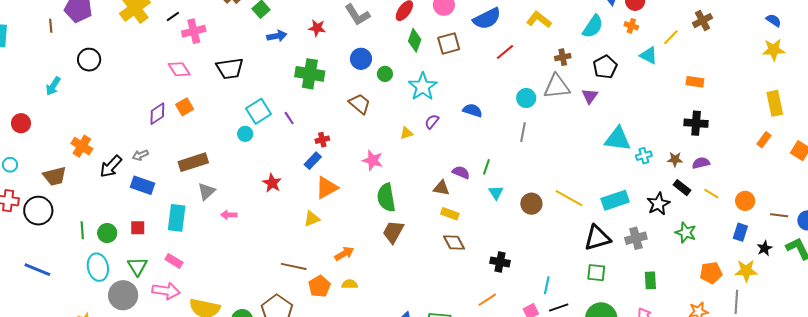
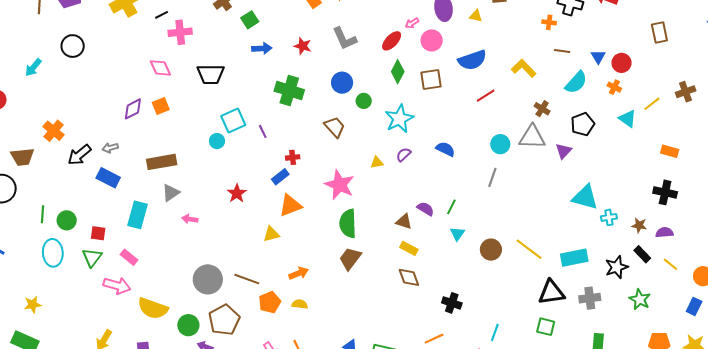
brown cross: (563, 57) -> (542, 109), turned 35
pink star: (373, 160) -> (340, 185), size x1.4
red square: (138, 228) -> (98, 233), moved
gray circle: (123, 295) -> (208, 279), moved

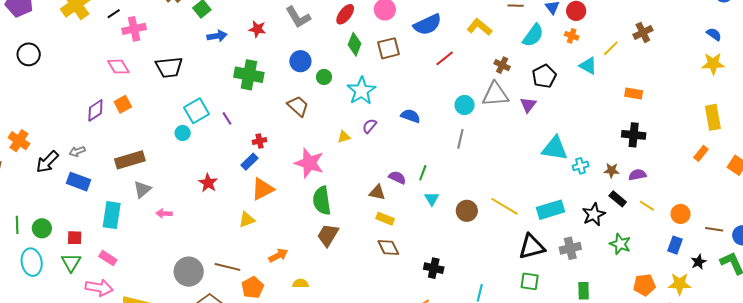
yellow semicircle: (300, 304) -> (301, 284), moved

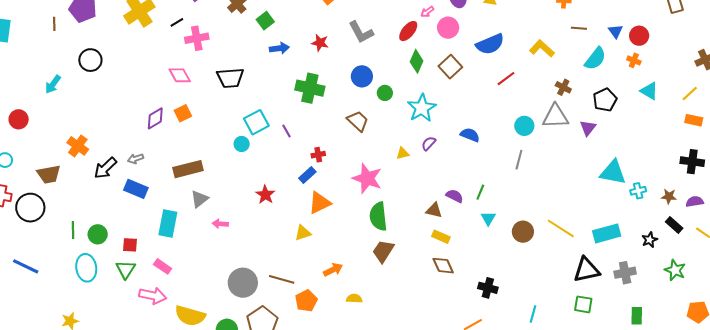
brown square: (389, 48) -> (450, 67), turned -30
yellow line: (611, 48) -> (690, 93), moved
black star: (594, 214) -> (650, 240), size x0.7

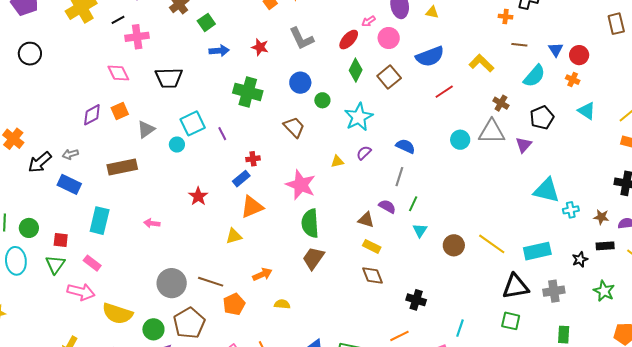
gray line: (519, 160) -> (399, 177), moved
gray triangle: (199, 199) -> (146, 129), moved
black rectangle: (674, 225) -> (605, 246), turned -48

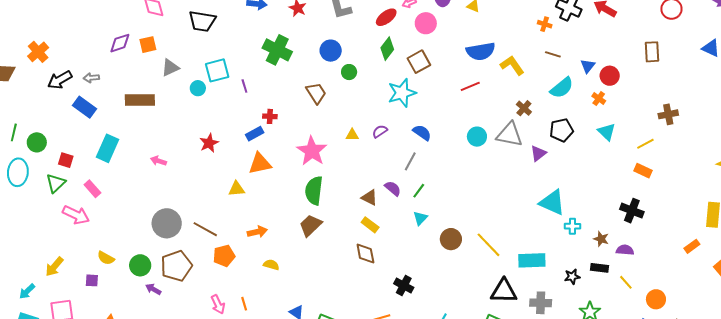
blue semicircle: (430, 56) -> (481, 51), moved
cyan star: (359, 117) -> (402, 93), moved
yellow semicircle: (117, 314) -> (106, 258), moved, size x0.6

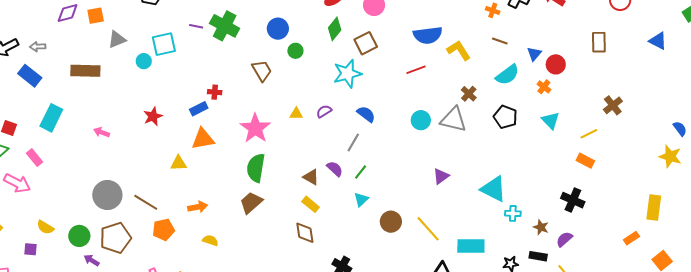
purple line: (244, 86) -> (196, 26), moved, turned -64
brown cross: (668, 114) -> (613, 105), turned -30
black pentagon: (561, 130) -> (505, 117), turned 30
purple triangle: (538, 153) -> (441, 176), moved
purple semicircle: (625, 250) -> (564, 239), turned -48

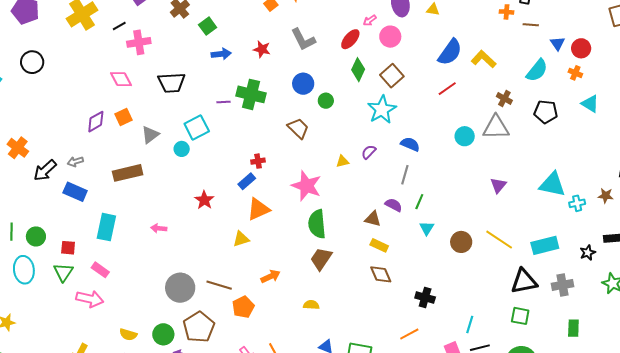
blue semicircle: (428, 35) -> (450, 52), turned -32
brown line: (500, 41) -> (531, 25), moved
brown star: (541, 227) -> (606, 196), moved
yellow semicircle: (210, 240) -> (311, 305), moved

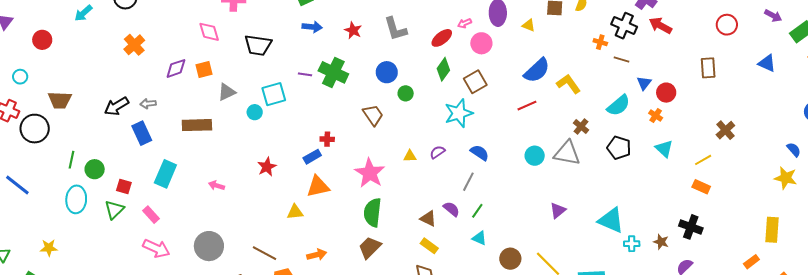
orange cross: (18, 148) -> (134, 45), moved
blue rectangle: (75, 192) -> (142, 133), turned 30
cyan triangle: (427, 228) -> (479, 238), turned -49
gray circle: (180, 288) -> (209, 246), moved
pink arrow: (90, 299) -> (156, 248), moved

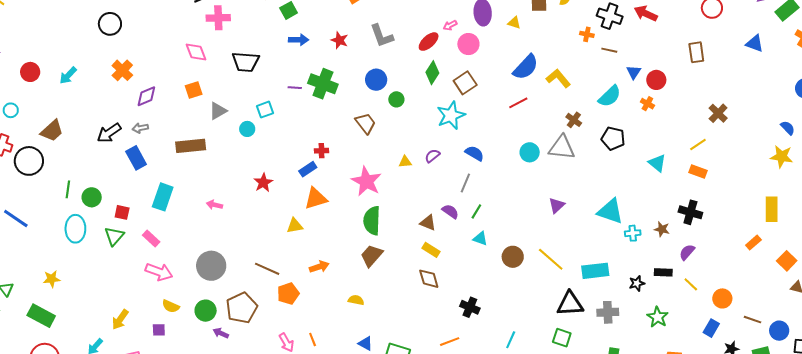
cyan arrow: (83, 13) -> (68, 75), moved
purple diamond: (176, 68) -> (146, 96), moved
cyan square: (274, 94) -> (265, 110), size x0.7
brown trapezoid: (60, 100) -> (52, 131), turned -40
cyan triangle: (664, 149) -> (657, 163), moved

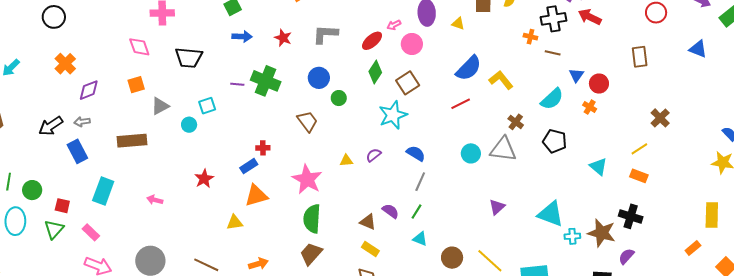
black cross: (610, 16) -> (554, 19), turned -30
gray L-shape: (382, 36) -> (325, 34), turned 112
gray line: (465, 183) -> (420, 182), moved
brown star: (662, 229) -> (602, 233), size x1.8

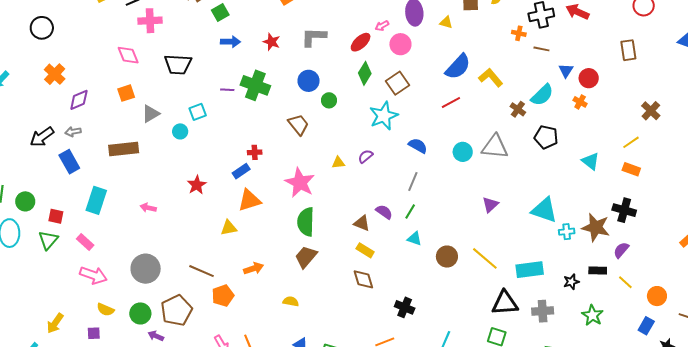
brown cross: (516, 122) -> (518, 109), moved
blue semicircle: (416, 153) -> (418, 146), moved

